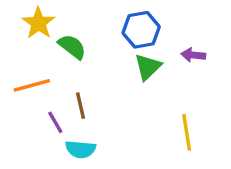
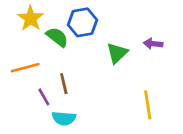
blue hexagon: (141, 30) -> (82, 22), moved

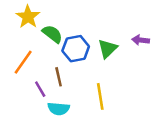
blue hexagon: (82, 22) -> (76, 49), moved
orange line: (25, 68) -> (23, 62), turned -40
yellow line: (148, 105) -> (100, 96), moved

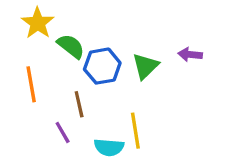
orange line: (23, 62) -> (31, 84), turned -45
purple line: (40, 89) -> (63, 132), moved
cyan semicircle: (59, 109) -> (109, 147), moved

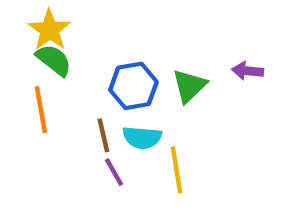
green semicircle: (71, 46) -> (54, 60), moved
purple line: (63, 132) -> (114, 172), moved
cyan semicircle: (109, 147) -> (142, 138), moved

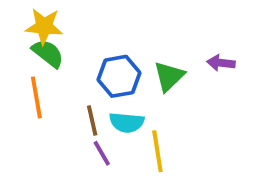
yellow star: (49, 30) -> (44, 26), turned -30

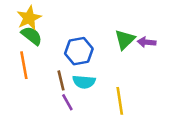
yellow star: (44, 26) -> (29, 18), turned -30
green triangle: (169, 76) -> (125, 40), moved
yellow line: (157, 151) -> (120, 101), moved

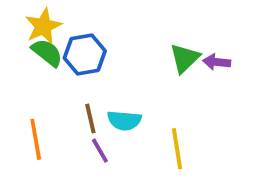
blue hexagon: (79, 51) -> (85, 54), moved
orange line: (24, 65) -> (36, 139), moved

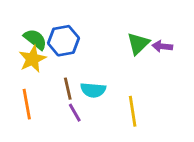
yellow star: (43, 26) -> (32, 59), moved

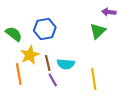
green semicircle: (35, 39) -> (14, 34), moved
purple arrow: (162, 46) -> (109, 12), moved
yellow star: (32, 59) -> (30, 55), moved

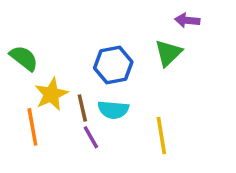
blue hexagon: (45, 29) -> (113, 65), moved

